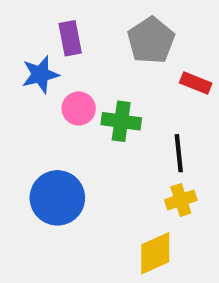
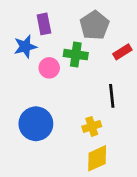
red rectangle: (196, 83) -> (122, 52), turned -54
green cross: (121, 121) -> (76, 55), moved
yellow cross: (181, 200) -> (92, 126), moved

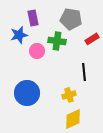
gray pentagon: (94, 25) -> (71, 19), turned -30

